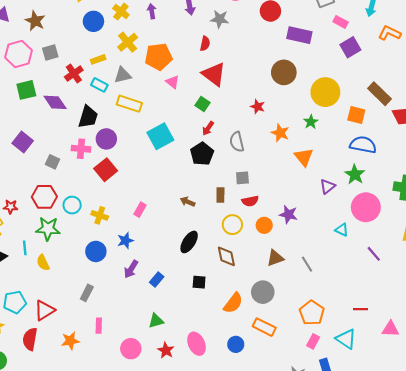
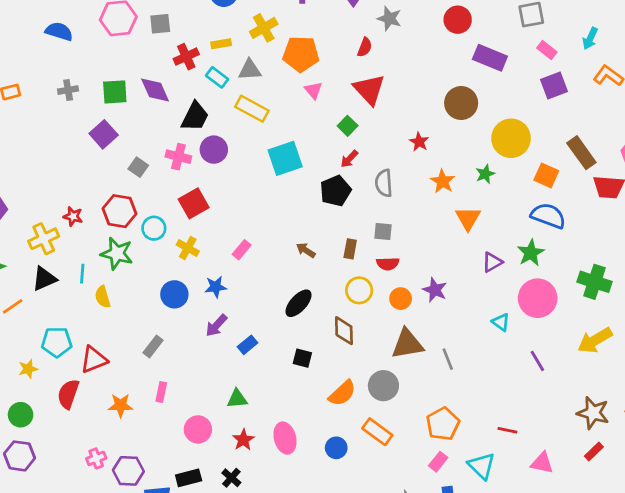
green square: (26, 90) -> (115, 92), moved
red square: (106, 170) -> (194, 203), moved
brown triangle: (275, 258) -> (407, 344), size x1.4

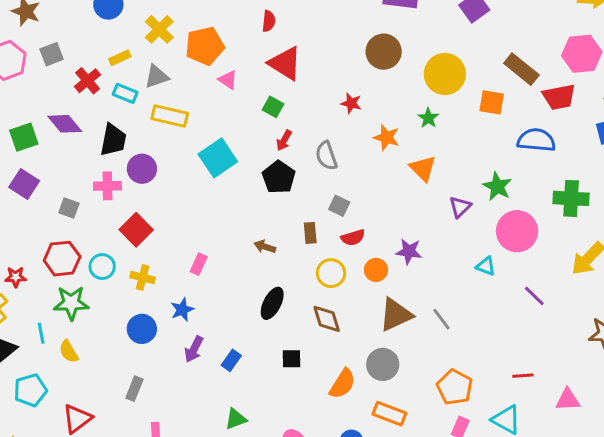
blue semicircle: (548, 216) -> (536, 140), moved
gray square: (383, 231) -> (339, 206), turned 36
cyan pentagon: (57, 342) -> (30, 390), moved

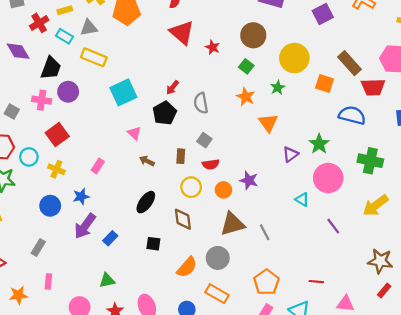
pink triangle: (228, 80) -> (134, 133), moved
red star: (351, 103) -> (213, 47), moved
green square: (273, 107) -> (246, 66), moved
purple arrow: (194, 349) -> (85, 226), size x1.4

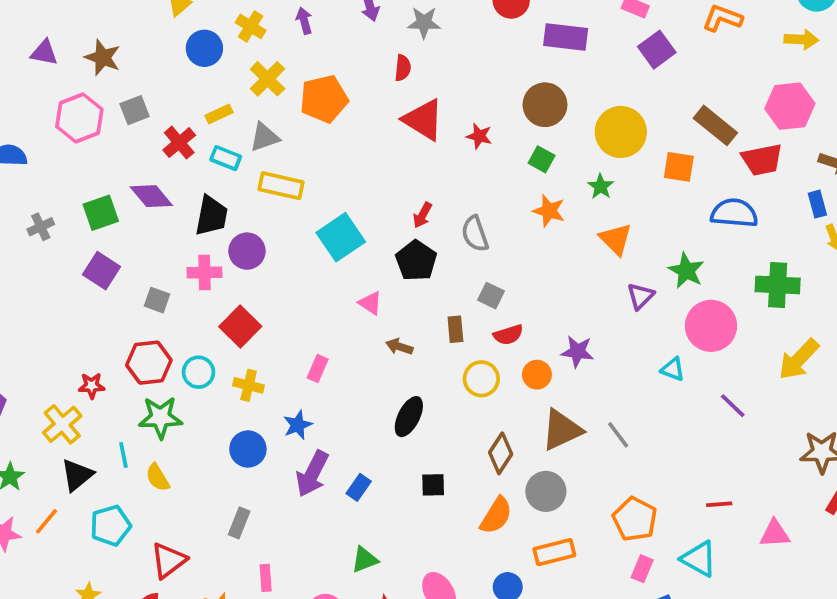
orange triangle: (268, 123) -> (616, 239), moved
brown diamond: (183, 219) -> (501, 453), moved, turned 50
orange rectangle: (217, 294) -> (554, 552), turned -35

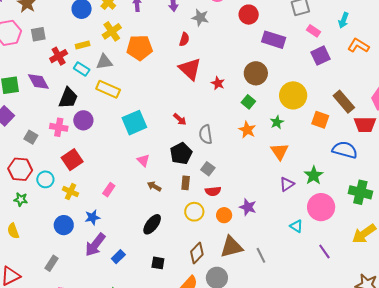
red arrow: (422, 215) -> (180, 119), turned -88
black pentagon: (416, 261) -> (181, 153), moved
green star: (160, 417) -> (21, 199), size x0.6

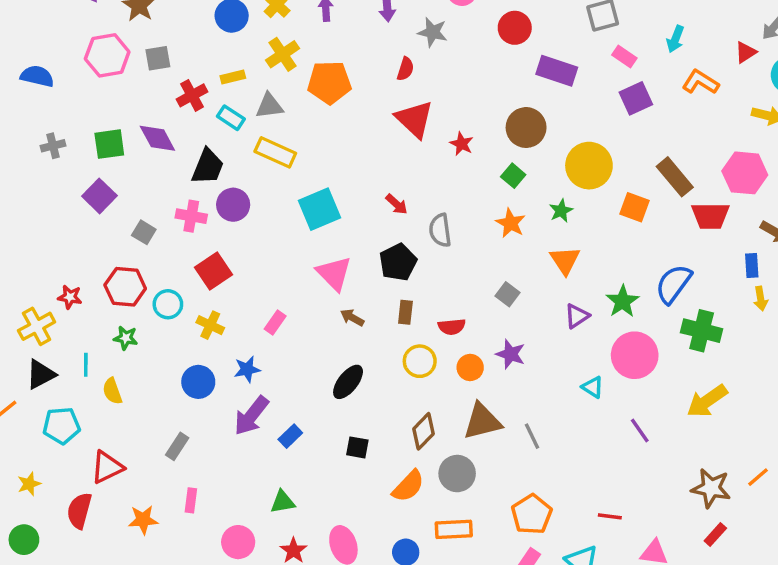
blue semicircle: (345, 150) -> (673, 284), moved, turned -70
pink triangle: (143, 160) -> (334, 273), size x1.6
gray square: (208, 169) -> (507, 294), moved

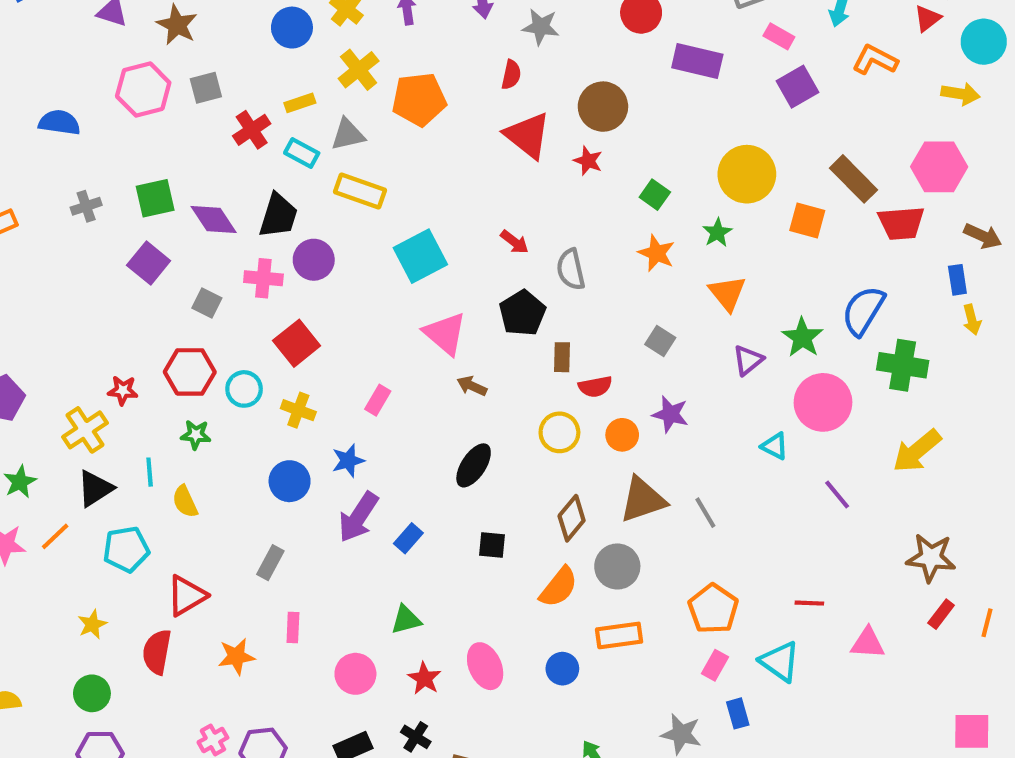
brown circle: (526, 128) -> (603, 107), moved
purple diamond: (157, 138) -> (214, 219), moved
brown rectangle: (405, 312) -> (562, 357), moved
orange line: (758, 477) -> (987, 623), moved, turned -30

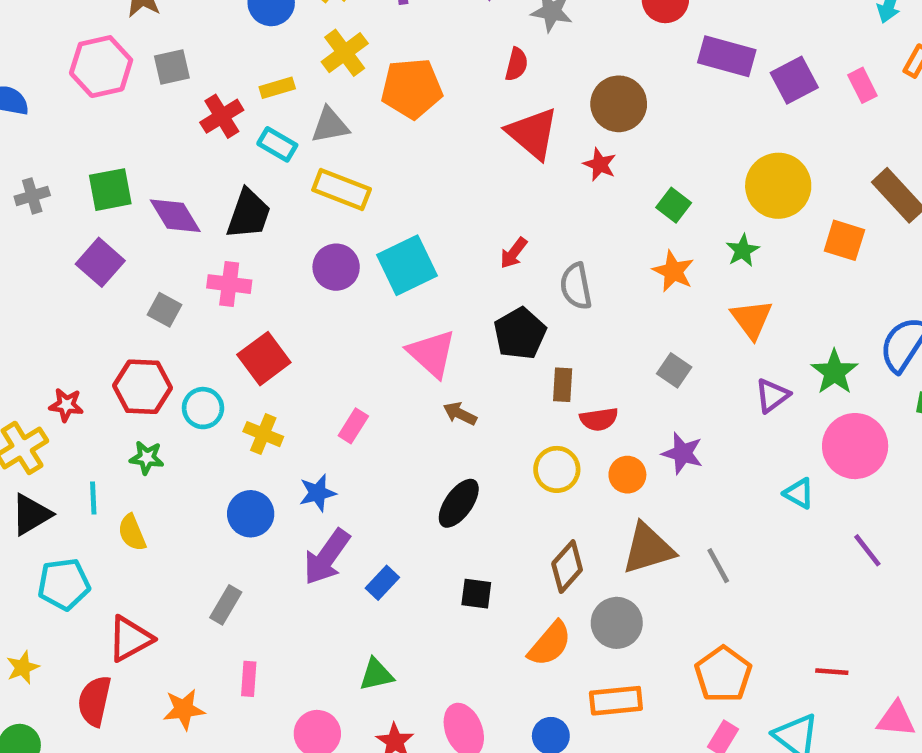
pink rectangle: (779, 36) -> (862, 85), moved, turned 32
purple square: (797, 87) -> (794, 80), moved
red arrow: (514, 242) -> (514, 253), turned 88
purple circle: (314, 260) -> (336, 267), moved

